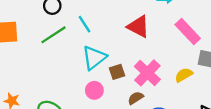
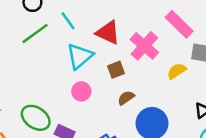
red triangle: (138, 27) -> (108, 33), moved
brown square: (117, 72) -> (116, 70), moved
pink cross: (147, 73) -> (144, 46), moved

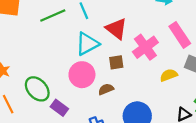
pink circle: (81, 91) -> (82, 75), size x1.5
brown semicircle: (126, 98) -> (106, 89), moved

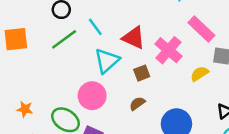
pink circle: (82, 75) -> (92, 96), moved

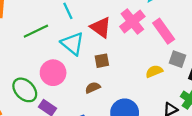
green line: (64, 39) -> (36, 31), moved
pink cross: (168, 50) -> (132, 22), moved
cyan triangle: (107, 61) -> (73, 43), turned -50

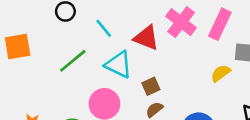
pink rectangle: (164, 31) -> (220, 24), turned 75
brown square: (102, 61) -> (151, 86), moved

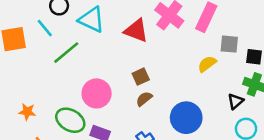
cyan line: (104, 28) -> (45, 28), moved
cyan triangle: (118, 65) -> (92, 20), moved

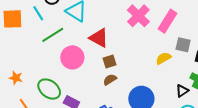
red triangle: (136, 31) -> (99, 38), moved
pink circle: (97, 93) -> (72, 57), moved

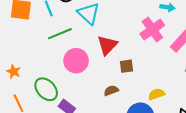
red triangle: (99, 38) -> (107, 45), turned 35
yellow semicircle: (163, 58) -> (156, 94), moved
brown square: (109, 62) -> (127, 66), moved

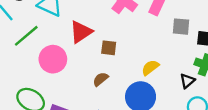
red triangle: (107, 45) -> (81, 32), turned 30
brown square: (127, 66) -> (109, 48), turned 32

